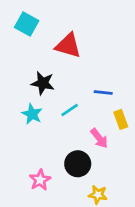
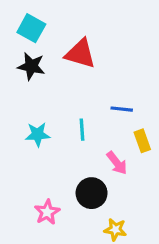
black star: (43, 83) -> (31, 66), moved
cyan line: (70, 110) -> (82, 130), turned -60
cyan star: (32, 114) -> (38, 134), turned -30

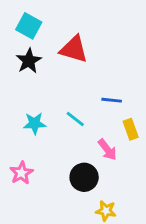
black star: (31, 66) -> (29, 61), turned 30
cyan line: (82, 130) -> (75, 119), turned -48
pink star: (47, 212) -> (21, 173), moved

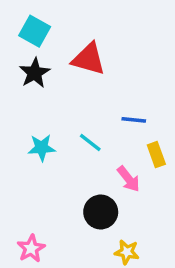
pink star: (21, 173) -> (31, 249), moved

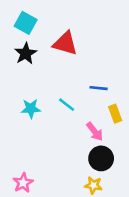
black circle: (101, 212) -> (101, 158), moved

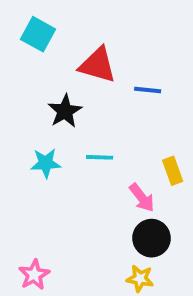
black star: (26, 54) -> (65, 111), moved
blue line: (99, 88) -> (148, 90), moved
cyan line: (67, 105) -> (100, 157), turned -36

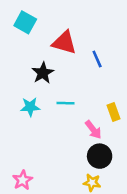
blue line: (148, 90) -> (97, 59), turned 60

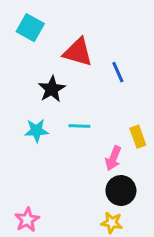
pink arrow: (93, 130) -> (113, 158), turned 60

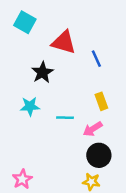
cyan line: (79, 126) -> (65, 118), moved
yellow rectangle: (138, 137) -> (101, 101), moved
pink arrow: (113, 158) -> (93, 129), turned 36

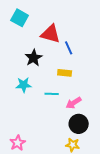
blue line: (96, 59) -> (69, 48), moved
yellow rectangle: (101, 101) -> (65, 73), moved, turned -64

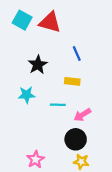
red triangle: (51, 34) -> (50, 22), moved
black circle: (79, 124) -> (76, 139), moved
pink star: (18, 143) -> (35, 159), moved

